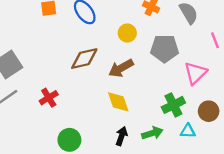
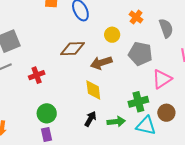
cyan triangle: (188, 131) -> (146, 126), size x1.5

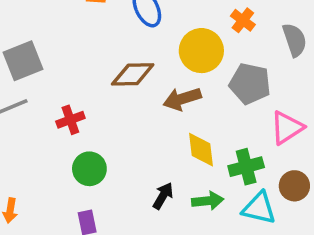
yellow circle: (112, 35) -> (201, 51), size x1.6
yellow diamond: (93, 90) -> (201, 150), moved
green circle: (47, 113) -> (89, 169), moved

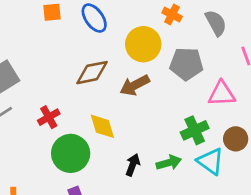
pink triangle: (287, 128) -> (222, 94), turned 40
yellow diamond: (201, 150) -> (102, 126), moved
green circle: (89, 169) -> (71, 153), size x1.4
cyan triangle: (259, 208) -> (211, 161), turned 32

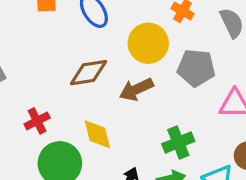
green cross: (195, 130) -> (178, 142), moved

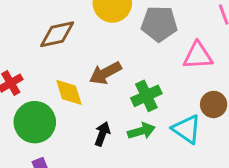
brown arrow: (136, 89) -> (105, 73), moved

